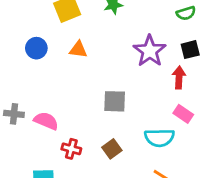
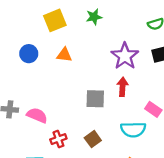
red arrow: (179, 78) -> (122, 87), moved
red cross: (71, 149) -> (58, 139), turned -35

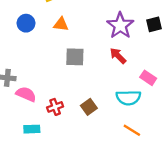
red arrow: (122, 87) -> (118, 56), turned -48
gray square: (95, 99) -> (75, 57), moved
pink semicircle: (37, 115) -> (26, 94), moved

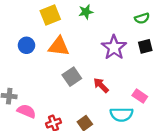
orange triangle: (61, 24) -> (59, 46), size x1.5
red arrow: (118, 56) -> (101, 85), moved
gray square: (75, 57) -> (72, 77), turned -36

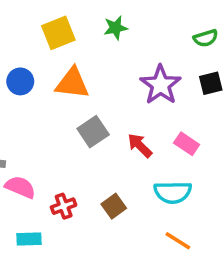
pink rectangle: (140, 96) -> (187, 144), moved

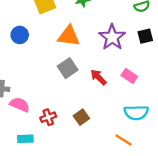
orange triangle: (72, 83) -> (69, 36), moved
cyan semicircle: (173, 192) -> (136, 113), moved

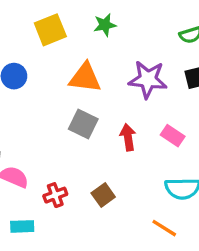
purple star: (112, 37) -> (148, 79), turned -30
gray square: (68, 68) -> (83, 124), turned -30
red arrow: (98, 77) -> (128, 137), turned 36

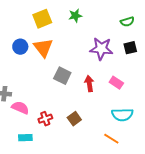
orange triangle: (85, 78) -> (43, 48), moved, turned 45

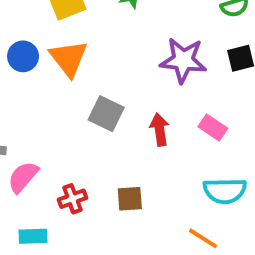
pink semicircle: (20, 108) -> (23, 177), turned -72
brown square: (74, 119) -> (130, 199), turned 32

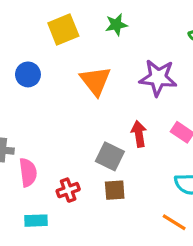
orange triangle: (69, 58) -> (95, 81), moved
gray square: (106, 114) -> (110, 156), moved
pink semicircle: (23, 177) -> (28, 172), turned 132

